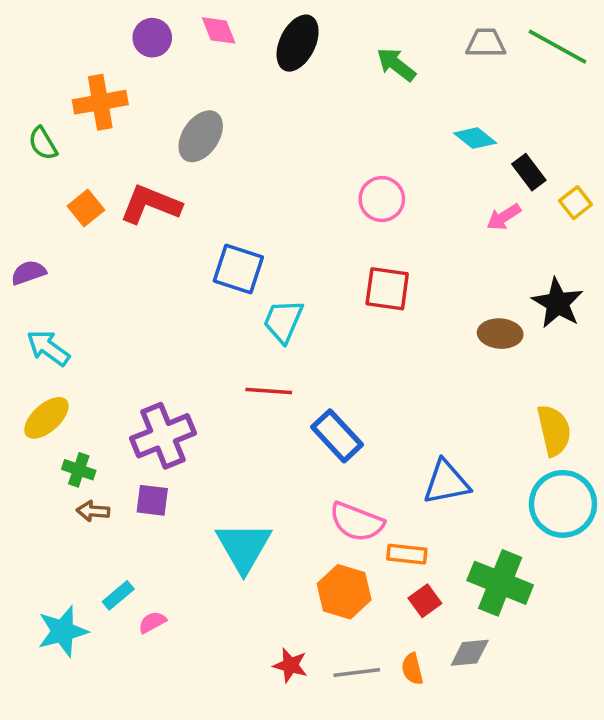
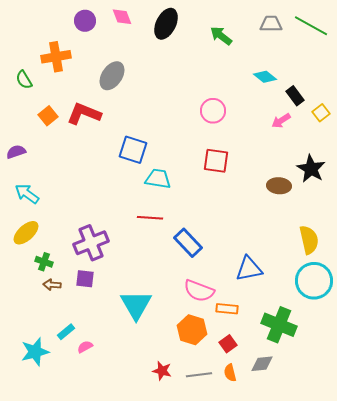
cyan trapezoid: (283, 321) -> (158, 179), turned 76
red square: (425, 601) -> (228, 344), moved

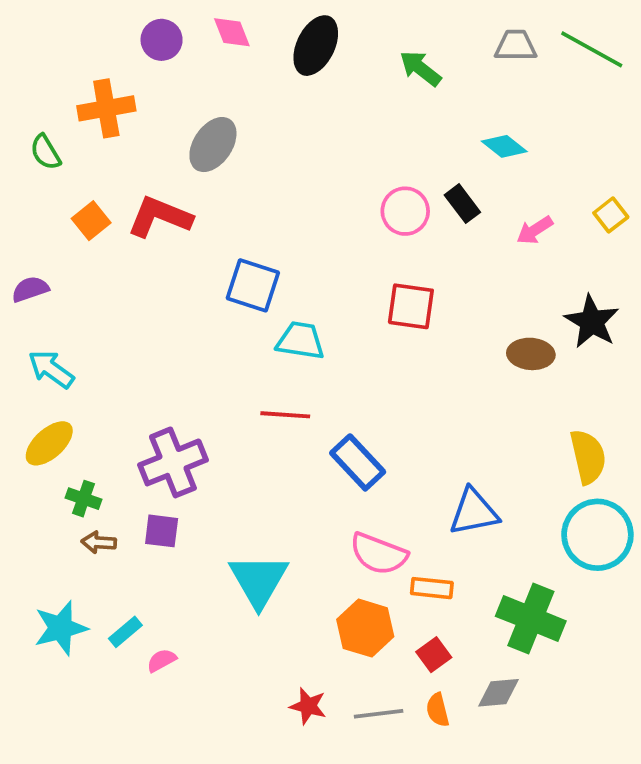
black rectangle: (295, 96) -> (462, 204), moved
cyan star: (35, 352) -> (61, 628), moved

